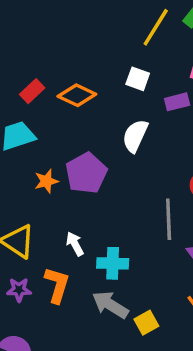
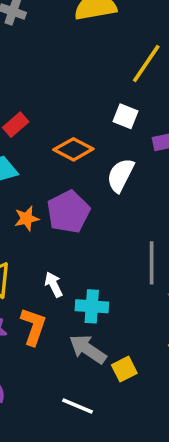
orange diamond: (77, 95) -> (73, 149), moved

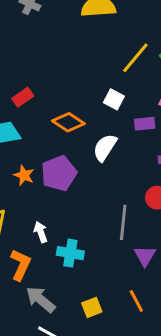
orange star: (27, 218) -> (24, 175), turned 30
gray arrow: (88, 349) -> (41, 299), moved

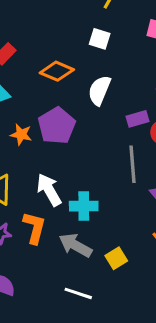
purple rectangle: (145, 124) -> (138, 119), moved
white arrow: (41, 232) -> (49, 190), size x1.5
gray arrow: (41, 299) -> (75, 245), moved

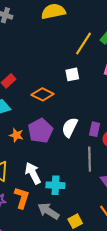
white square: (100, 39) -> (72, 74), turned -32
white semicircle: (99, 90) -> (70, 127), moved
purple rectangle: (138, 119) -> (95, 129), turned -64

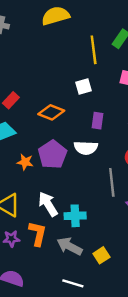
yellow line: (84, 44) -> (94, 50), turned -35
white semicircle: (70, 127) -> (86, 148), turned -108
purple rectangle: (95, 129) -> (98, 121), moved

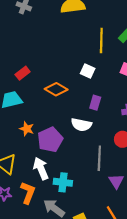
white square: (84, 86) -> (88, 71), turned 32
purple pentagon: (52, 154) -> (50, 140), moved

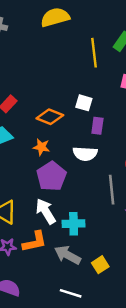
white square: (88, 71) -> (84, 103), moved
orange star: (27, 129) -> (41, 147), moved
orange L-shape: (28, 193) -> (35, 242), turned 65

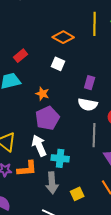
white square: (84, 103) -> (58, 64), moved
orange diamond: (50, 117) -> (63, 37), moved
white semicircle: (85, 154) -> (88, 105), moved
gray arrow: (68, 255) -> (52, 183), turned -130

